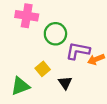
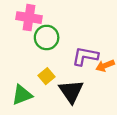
green circle: (55, 34) -> (47, 37), moved
black triangle: (65, 83) -> (71, 91), size x1.6

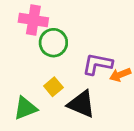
black triangle: (71, 91) -> (81, 104), turned -32

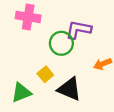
green circle: (53, 43) -> (61, 43), moved
purple L-shape: (97, 64) -> (79, 30), moved

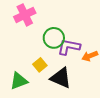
pink cross: (28, 17) -> (25, 15), turned -35
purple L-shape: (79, 30) -> (69, 47), moved

